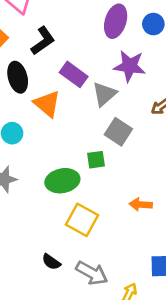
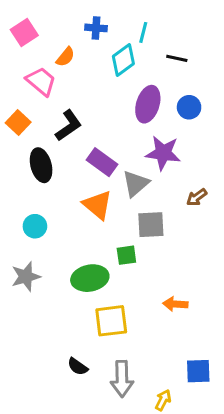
orange triangle: (47, 104) -> (97, 205), moved
gray square: (118, 132) -> (151, 225), turned -36
yellow square: (82, 220) -> (111, 321), turned -36
gray arrow: (92, 273) -> (122, 379), turned 60

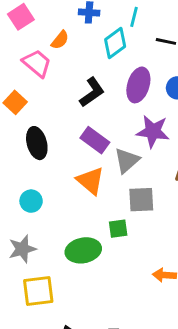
black L-shape: (69, 126) -> (92, 92), moved
yellow square: (111, 321) -> (38, 291), moved

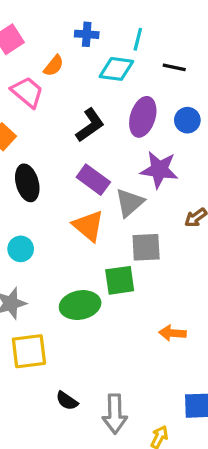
cyan diamond: (115, 43) -> (116, 69), turned 44
green square: (118, 229) -> (120, 280), size x1.4

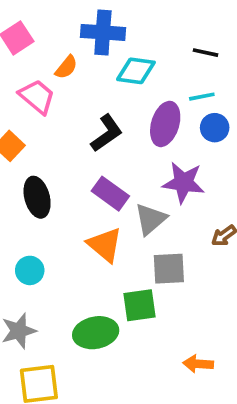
blue cross: (87, 34) -> (103, 32), size x1.6
cyan line: (138, 39) -> (202, 97), moved, turned 65
black line: (174, 67) -> (205, 53), moved

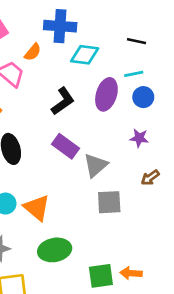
purple star: (184, 183) -> (139, 138), moved, size x0.6
orange triangle: (105, 245) -> (37, 208), moved
green square: (140, 305) -> (101, 276), moved

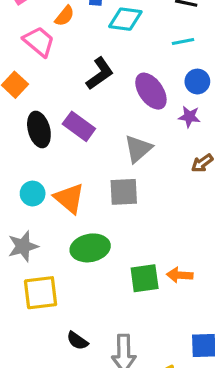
purple ellipse: (106, 94) -> (151, 91), moved, turned -52
blue circle: (143, 97) -> (197, 82), moved
purple rectangle: (66, 146) -> (79, 126), moved
gray square: (109, 202) -> (124, 192), moved

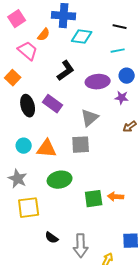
purple ellipse: (151, 91) -> (98, 82), turned -60
orange triangle: (69, 198) -> (47, 149), turned -35
gray star: (23, 246) -> (18, 179), turned -30

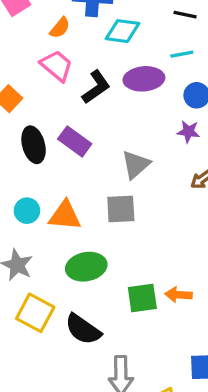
pink trapezoid: (28, 51) -> (57, 66), moved
purple ellipse: (98, 82) -> (144, 79), moved
yellow square: (29, 208) -> (35, 313), turned 35
black semicircle: (52, 238) -> (83, 329), moved, size x1.6

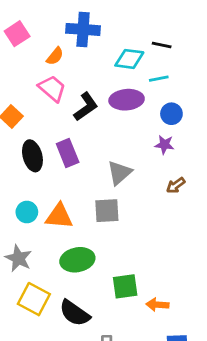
cyan diamond: (123, 31) -> (129, 59), moved
purple rectangle: (75, 141) -> (68, 153), turned 32
orange arrow: (179, 295) -> (157, 305), moved

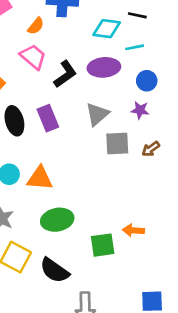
gray triangle: (120, 173) -> (97, 114), moved
gray square: (107, 211) -> (117, 144), moved
orange arrow: (157, 305) -> (133, 230), moved

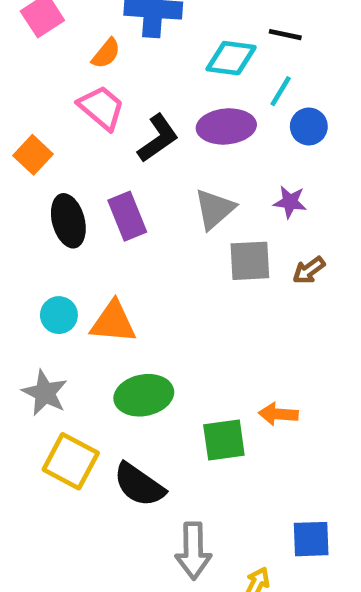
cyan line: (135, 47) -> (281, 91), turned -48
blue circle: (147, 81) -> (309, 126), moved

